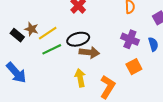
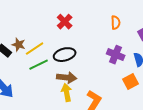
brown arrow: (89, 52) -> (67, 78), moved
orange square: (134, 67) -> (131, 82), moved

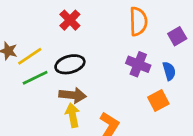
orange semicircle: (116, 23) -> (138, 21), size x1.5

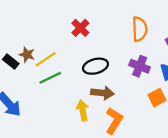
black ellipse: (70, 64) -> (95, 66), moved
brown arrow: (73, 95) -> (102, 93), moved

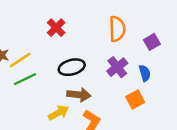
purple cross: (140, 66) -> (117, 67), turned 30
yellow arrow: (83, 110) -> (59, 113), turned 72

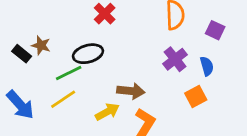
purple square: (152, 42) -> (215, 30), turned -35
yellow line: (20, 60) -> (63, 99), moved
black ellipse: (72, 67) -> (88, 54), moved

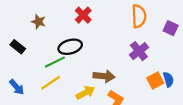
brown star: (41, 45) -> (39, 22), moved
blue semicircle: (207, 66) -> (168, 79), moved
blue arrow: (20, 105) -> (17, 87), size x0.7

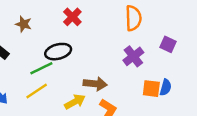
purple square: (171, 28) -> (168, 44), moved
blue semicircle: (168, 79) -> (166, 87), turned 32
orange square: (155, 81) -> (151, 89), turned 35

